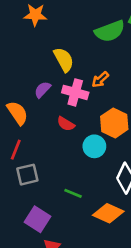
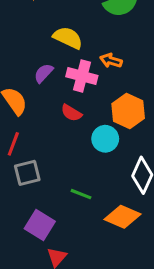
yellow semicircle: (64, 60) -> (68, 38), turned -35
orange arrow: (100, 80) -> (111, 61), turned 60

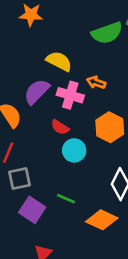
purple semicircle: (44, 73) -> (37, 92), size x1.5
cyan circle: (105, 139) -> (74, 150), moved
purple square: (40, 225) -> (32, 210), moved

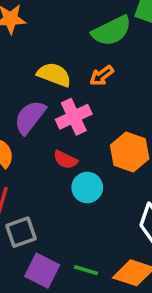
orange arrow: (96, 82) -> (102, 76), moved, turned -48
pink cross: (70, 95) -> (74, 117), turned -35
green line: (66, 199) -> (86, 270), moved

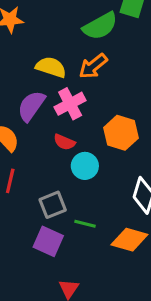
orange arrow: (102, 76) -> (93, 66), size x1.4
gray square: (21, 232) -> (53, 205), moved
green line: (86, 270) -> (85, 224), moved

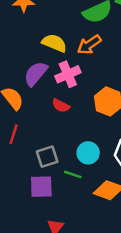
cyan circle: (85, 166) -> (88, 153), moved
purple square: (48, 241) -> (41, 187), turned -30

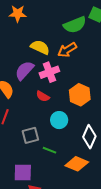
cyan circle: (88, 153) -> (59, 120), moved
purple square: (41, 187) -> (23, 173), moved

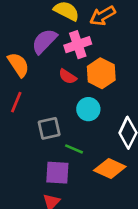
orange hexagon: (80, 95) -> (101, 73), moved
purple square: (23, 173) -> (57, 173), moved

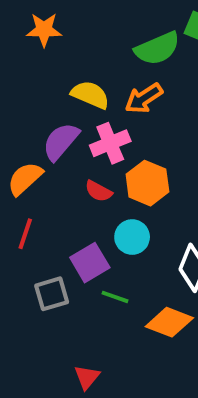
orange semicircle: (18, 65) -> (25, 179), turned -95
gray square: (49, 128) -> (52, 294), moved
purple square: (57, 173) -> (90, 263), moved, turned -30

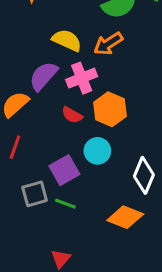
green line: (115, 297) -> (65, 204), moved

